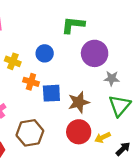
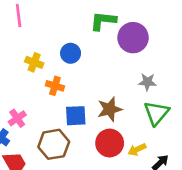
purple circle: (95, 53) -> (133, 38), moved
blue square: (51, 93) -> (76, 116), moved

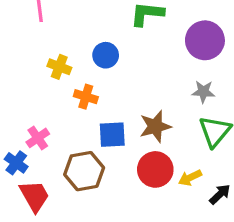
purple circle: (133, 38) -> (205, 40), moved

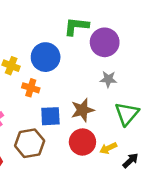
purple circle: (205, 40) -> (105, 42), moved
blue circle: (106, 55) -> (46, 57), size x1.5
gray star: (203, 92) -> (108, 79), moved

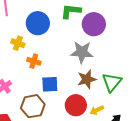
blue circle: (46, 57) -> (38, 23), moved
gray star: (108, 79) -> (82, 52), moved, size x1.6
brown star: (82, 110) -> (87, 79), moved

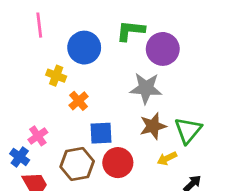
orange cross: (34, 61) -> (79, 101), turned 32
red circle: (76, 105) -> (118, 163), moved
yellow arrow: (97, 110) -> (167, 158), moved

